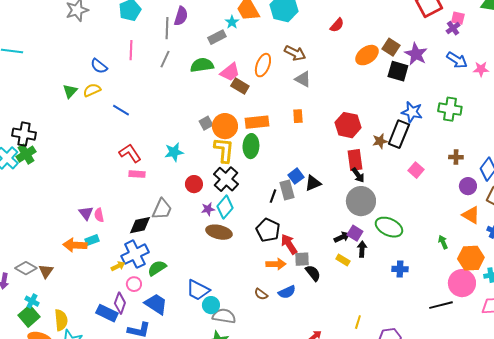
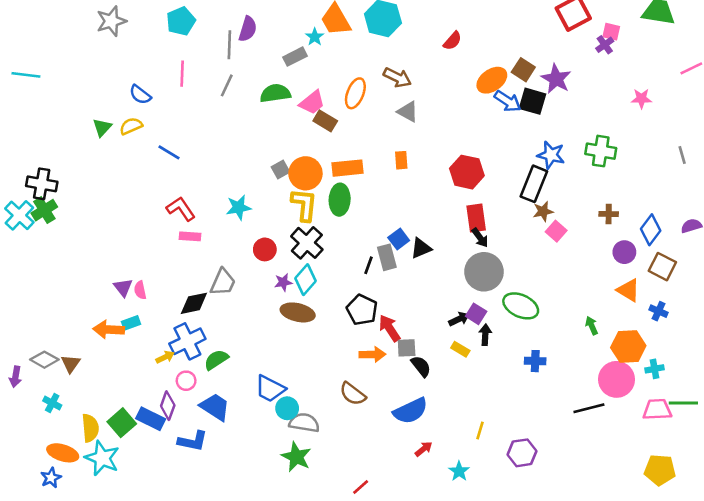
blue arrow: (457, 60) -> (508, 101), moved
brown star: (380, 141) -> (543, 211), moved
blue semicircle: (287, 292) -> (410, 411), moved, size x1.5
brown semicircle: (261, 294) -> (353, 394), size x1.5
green square: (29, 316) -> (122, 423), moved

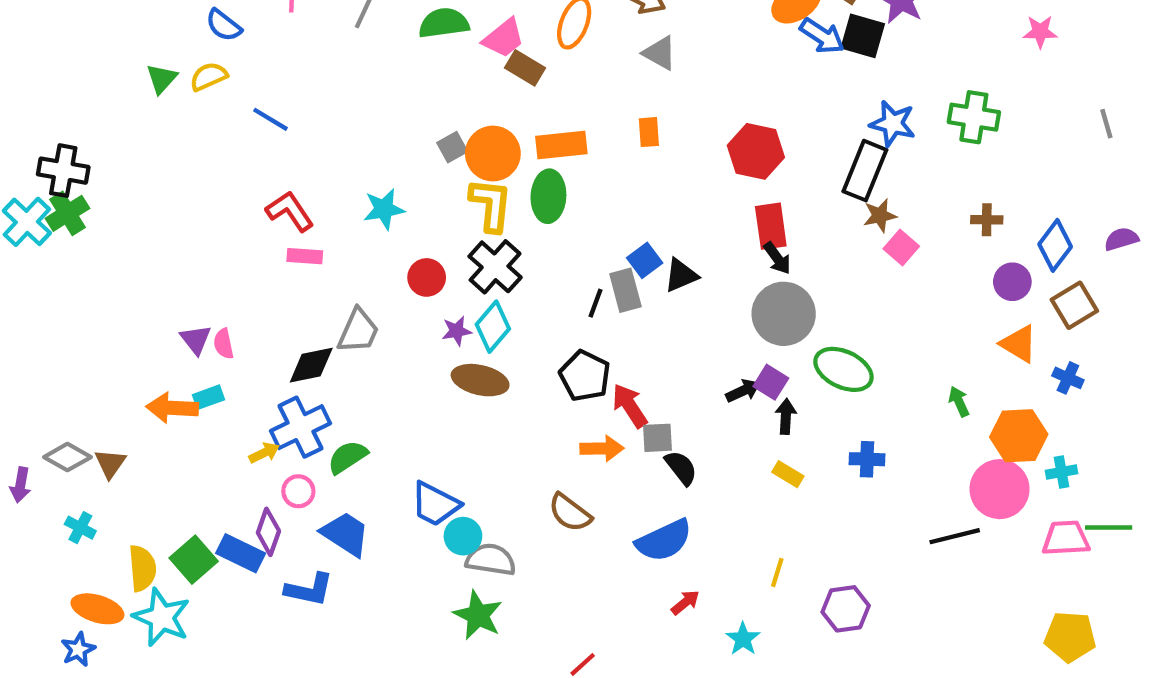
brown square: (662, 267) -> (1074, 305), turned 32
yellow rectangle: (460, 349) -> (788, 474), moved

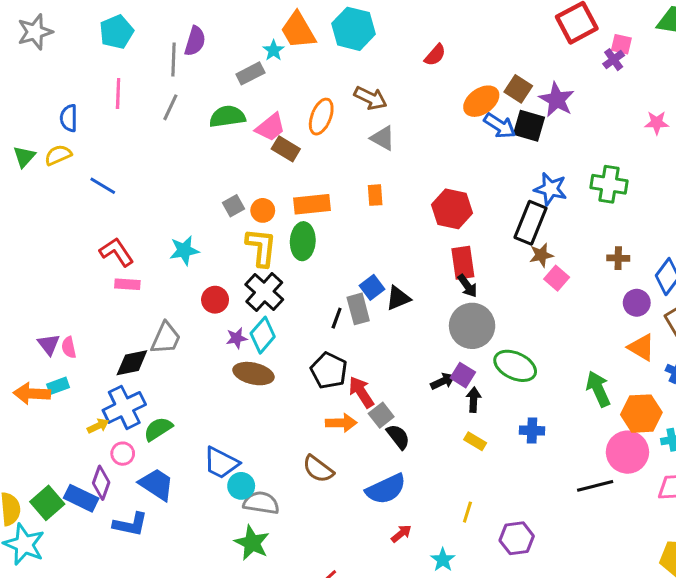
blue semicircle: (224, 25) -> (69, 118), turned 52
orange circle: (493, 153) -> (263, 210), size x0.6
green arrow: (959, 401) -> (598, 389), size x1.6
gray square: (658, 438) -> (381, 415), turned -35

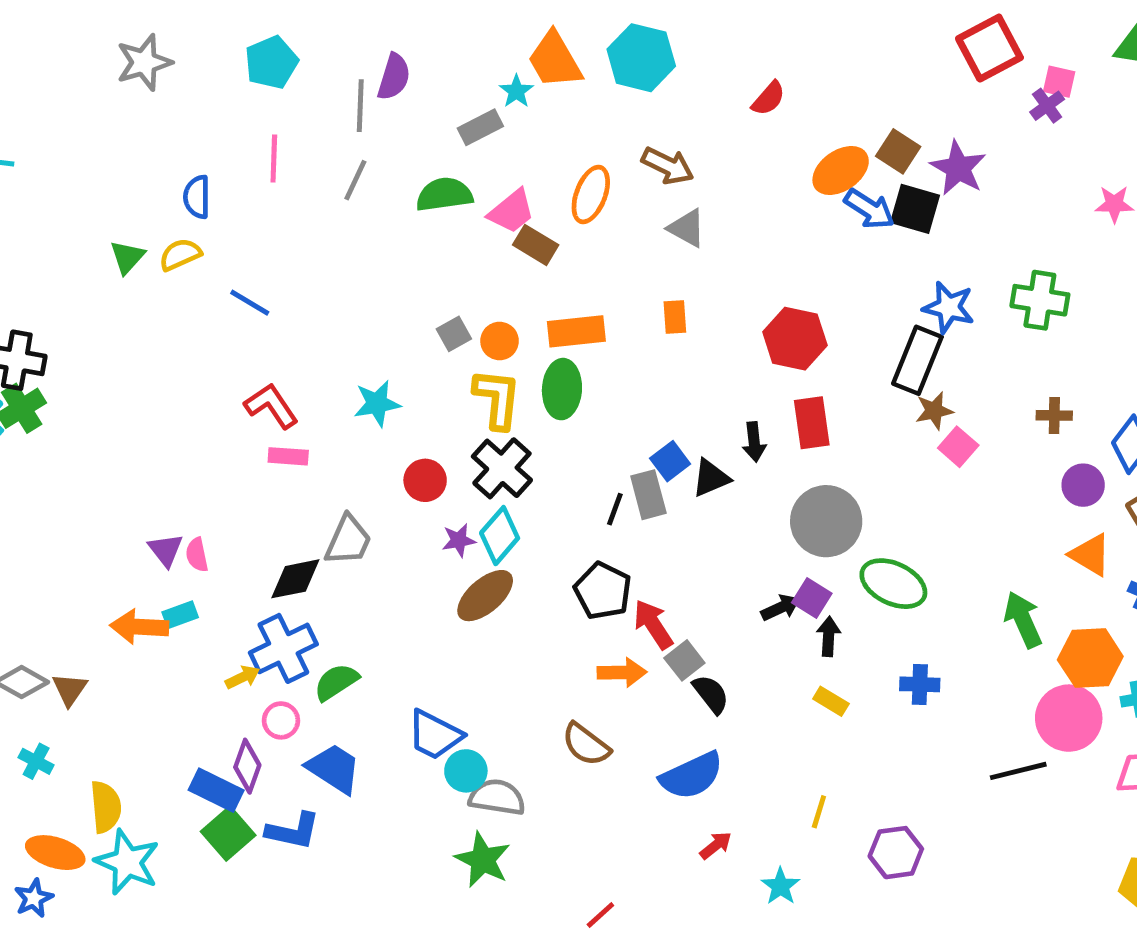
black arrow: (467, 286) -> (754, 442), moved, turned 30
brown ellipse: (253, 374) -> (485, 596), turned -54
green square: (47, 503) -> (228, 833), moved

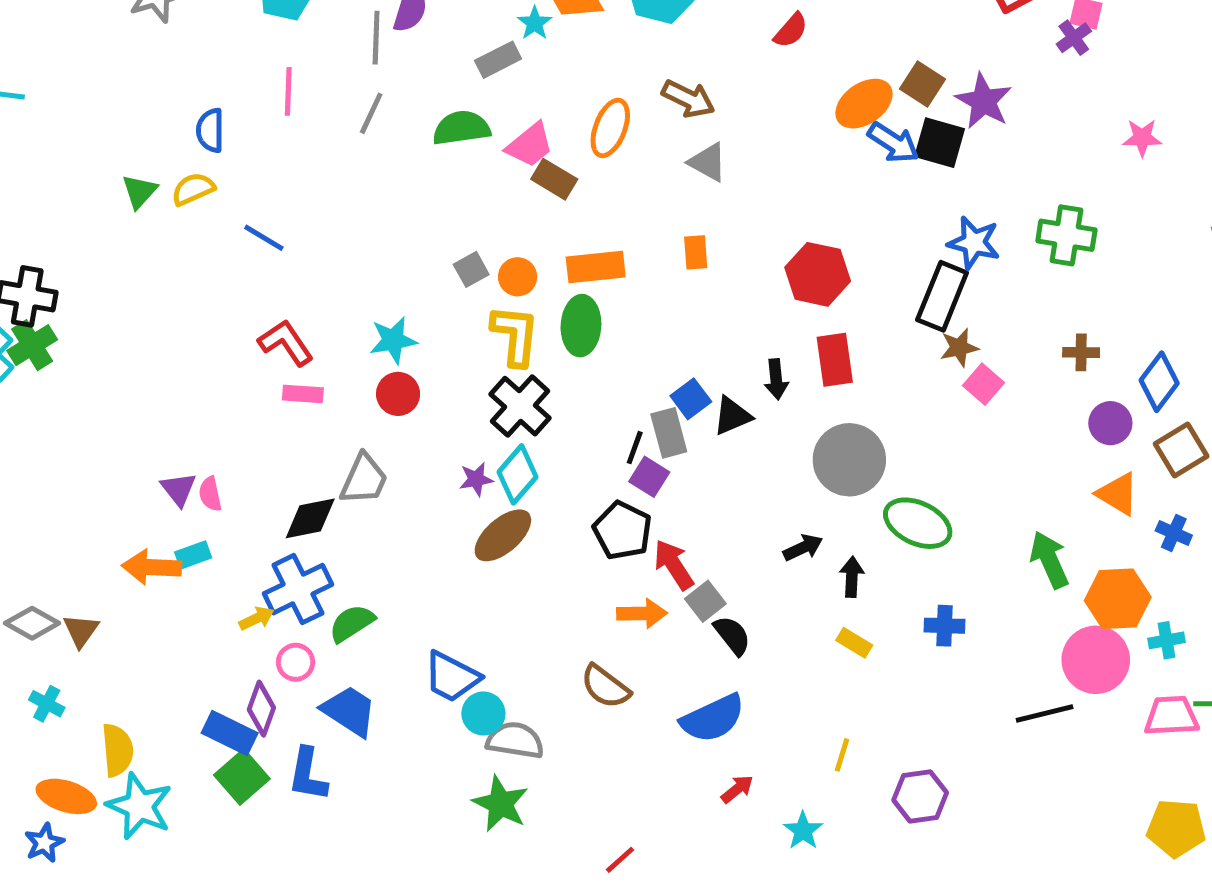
red circle: (425, 480) -> (398, 394), moved
purple square: (812, 598) -> (649, 477), moved
blue L-shape: (293, 831) -> (308, 774), turned 88

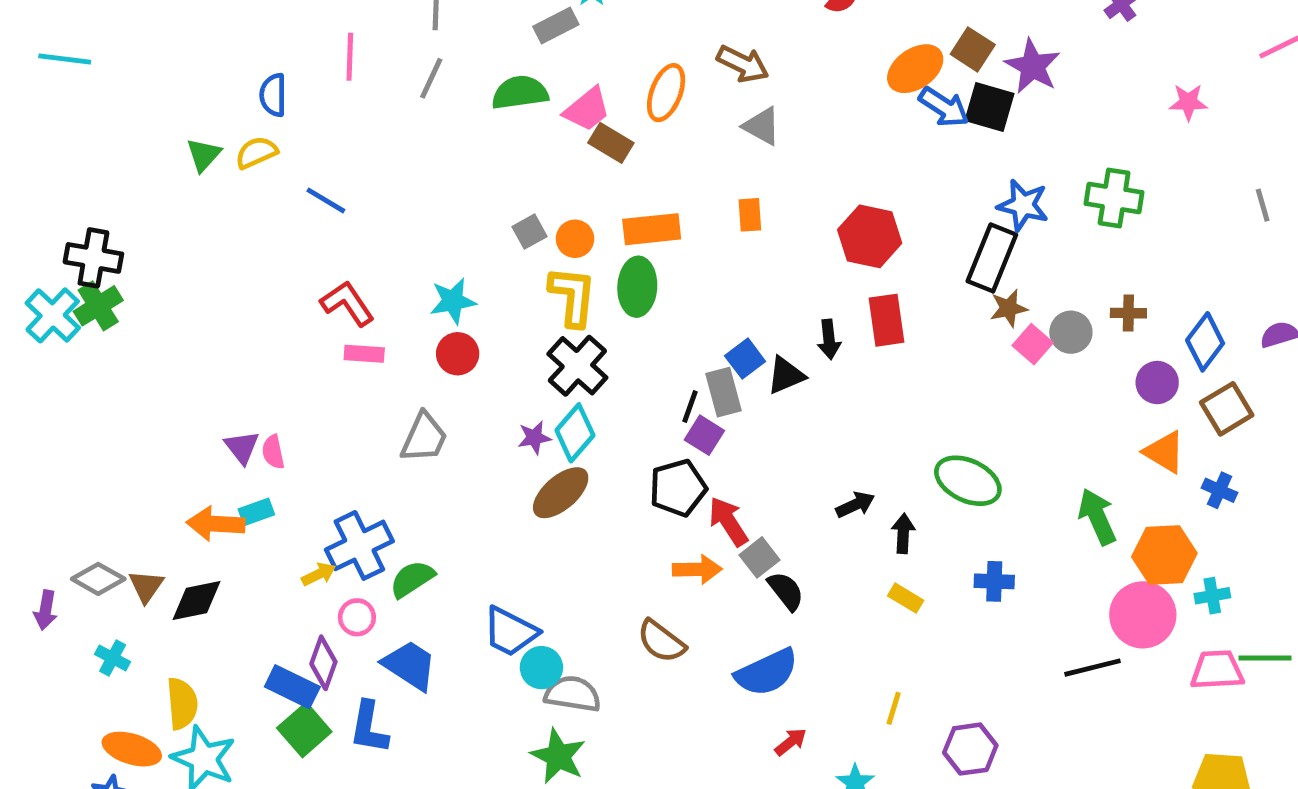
gray circle: (849, 460) -> (1071, 332), moved, size x0.6
black diamond: (310, 518) -> (196, 601), moved
black pentagon: (622, 531) -> (678, 488), turned 30

